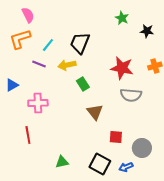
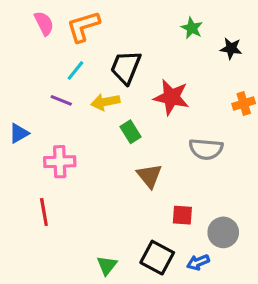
orange L-shape: (20, 39) -> (83, 26), moved
red star: (122, 68) -> (171, 97), moved
green triangle: (62, 162) -> (107, 265), moved, turned -40

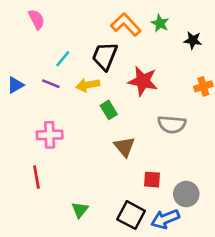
orange L-shape: (83, 26) -> (126, 25), moved, turned 64
blue triangle: (19, 133) -> (15, 85), moved
blue arrow: (198, 262) -> (165, 219), size x1.5
green triangle: (107, 265) -> (80, 210), moved

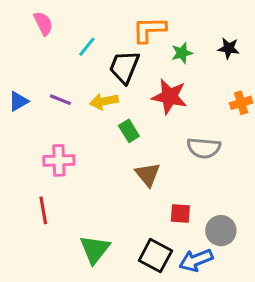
green star: (160, 23) -> (182, 53), moved, turned 30
orange L-shape: (126, 25) -> (149, 30), turned -48
cyan line: (63, 59) -> (87, 47), moved
green triangle: (80, 210) -> (95, 249), size x1.5

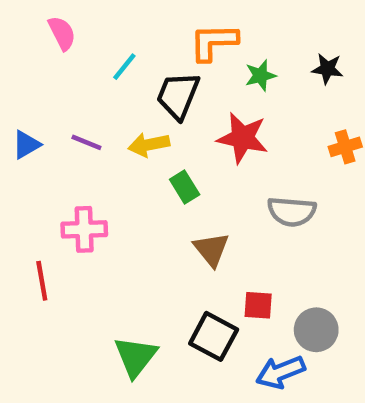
red line: (43, 210) -> (42, 281), moved
black square: (155, 256) -> (214, 336), moved

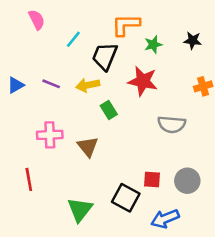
brown triangle: (211, 249) -> (88, 147), moved
red line: (42, 281) -> (29, 179), moved
gray circle: (316, 330) -> (187, 181), moved

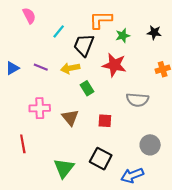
red square: (152, 179) -> (105, 121), moved

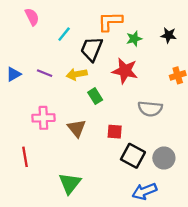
black square: (101, 159) -> (133, 156), moved

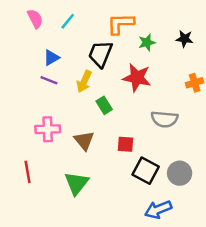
cyan line: (64, 34) -> (68, 21), moved
blue triangle: (14, 74) -> (51, 58), moved
yellow arrow: (77, 74) -> (84, 81), turned -54
green triangle: (70, 183) -> (77, 183), moved

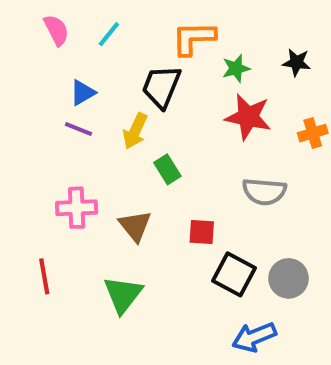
red star: (137, 78) -> (248, 117), moved

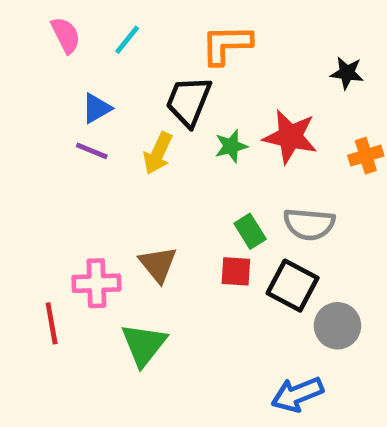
green star: (236, 68) -> (231, 146), moved
green rectangle: (167, 169) -> (250, 231), moved
pink cross: (77, 208) -> (96, 283), moved
black square: (234, 274) -> (293, 286), moved

